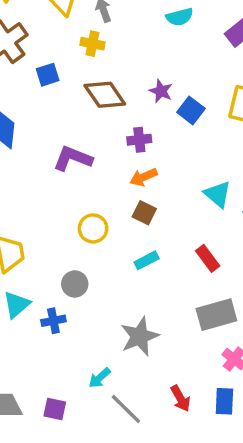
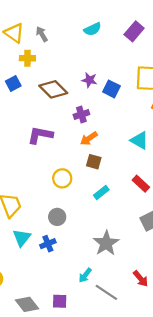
yellow cross: (92, 44) -> (27, 58), moved

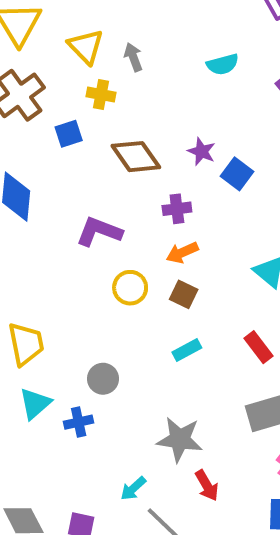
yellow circle: (62, 178) -> (130, 288), moved
gray star: (106, 243) -> (180, 439), turned 30
red arrow: (141, 279) -> (207, 485), moved

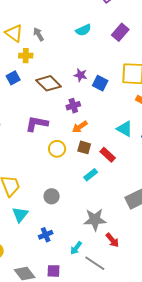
red rectangle: (258, 347) -> (108, 155), moved
blue cross: (79, 422) -> (46, 235), moved

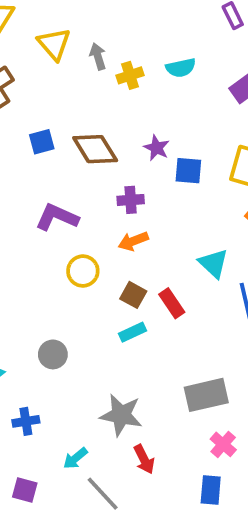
yellow cross: (26, 56) -> (130, 75), moved, turned -32
blue square: (13, 78) -> (42, 142), moved
blue square: (100, 83) -> (188, 171), turned -35
brown square: (84, 147) -> (133, 295), moved

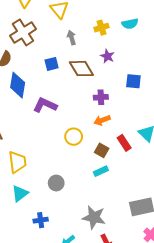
gray arrow: (98, 56) -> (72, 38), moved
purple star: (157, 148) -> (107, 56), moved
purple L-shape: (57, 217) -> (45, 105), moved
red rectangle: (172, 303) -> (124, 143), moved

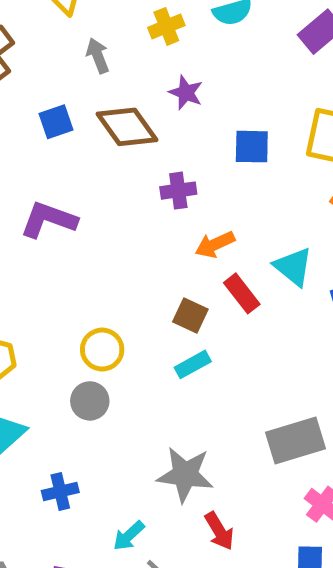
orange arrow: (102, 120) -> (215, 244), moved
yellow circle: (74, 137) -> (102, 350), moved

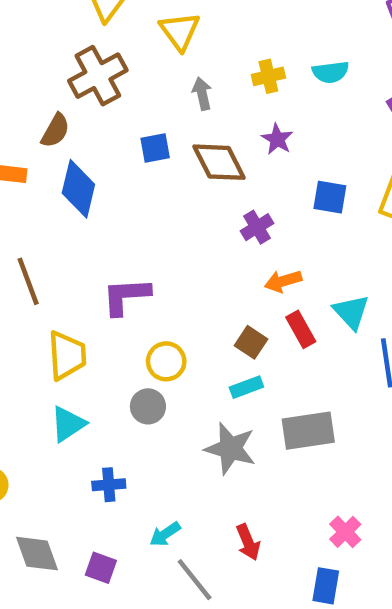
purple cross: (178, 191) -> (257, 227), turned -32
purple L-shape: (48, 220) -> (126, 296), moved, turned -32
gray rectangle: (295, 440) -> (308, 431), moved
gray star: (185, 475) -> (230, 448), moved

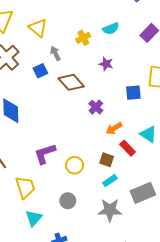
purple star: (277, 139) -> (106, 64), moved
blue square: (155, 148) -> (40, 71), moved
blue square: (330, 197) -> (133, 93), moved
yellow circle: (166, 361) -> (75, 165), moved

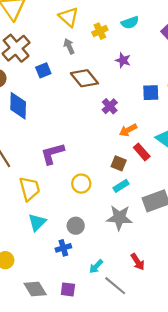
yellow triangle: (38, 28) -> (69, 17), moved
blue square: (40, 71) -> (43, 70), moved
yellow circle: (75, 165) -> (81, 184), moved
gray circle: (68, 201) -> (76, 226), moved

